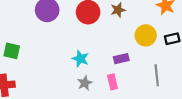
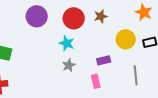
cyan star: (80, 59) -> (67, 43), moved
gray star: (85, 83) -> (69, 65), moved

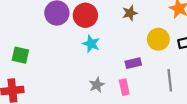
red circle: (74, 18) -> (85, 15), moved
gray star: (69, 65) -> (97, 85), moved

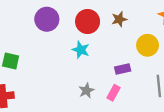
red circle: (85, 15) -> (88, 21), moved
pink rectangle: (124, 87) -> (114, 93), turned 42

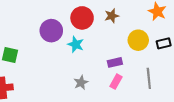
purple circle: (47, 19) -> (51, 31), moved
pink rectangle: (114, 93) -> (116, 82), moved

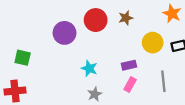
cyan star: (76, 44) -> (89, 68), moved
gray star: (81, 83) -> (95, 94), moved

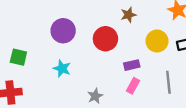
red circle: (96, 20) -> (105, 39), moved
cyan star: (89, 68) -> (62, 69), moved

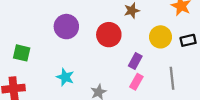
purple rectangle: (132, 65) -> (135, 61), turned -49
cyan star: (62, 69) -> (65, 77), moved

